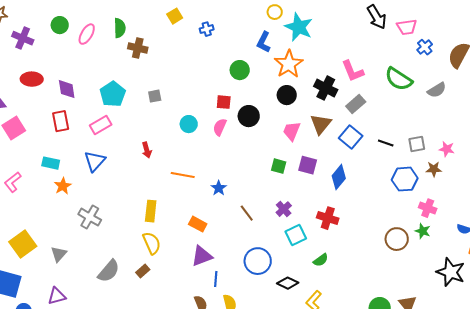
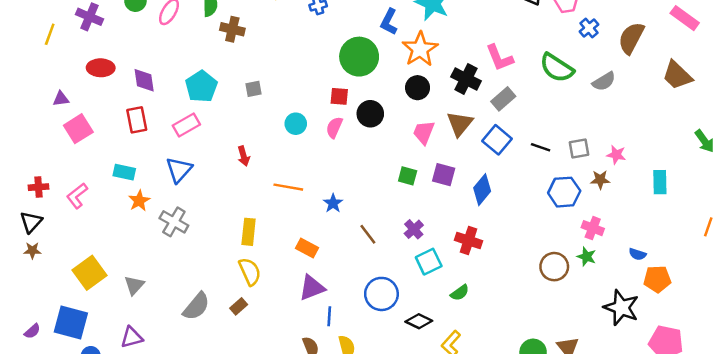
green circle: (240, 70) -> (359, 57), size x1.6
gray cross: (90, 217) -> (174, 222), moved

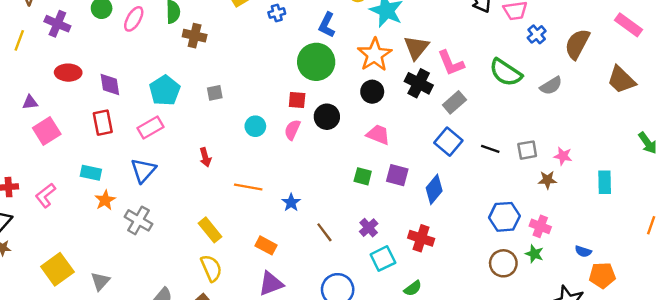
blue L-shape: (389, 22) -> (327, 25), moved
brown triangle: (460, 124) -> (416, 48), moved
pink trapezoid: (424, 132) -> (378, 135), turned 90
blue hexagon: (564, 192) -> (505, 217), moved
yellow rectangle: (249, 232) -> (210, 230), turned -45

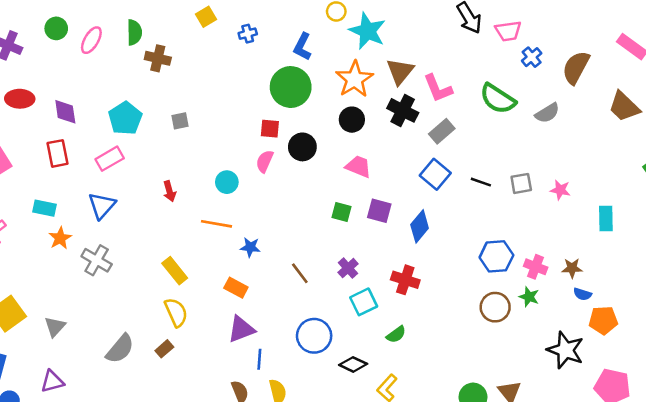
cyan circle: (255, 126) -> (227, 182), moved
brown star: (547, 180) -> (572, 268), moved
blue star: (291, 203) -> (250, 247), moved, turned -30

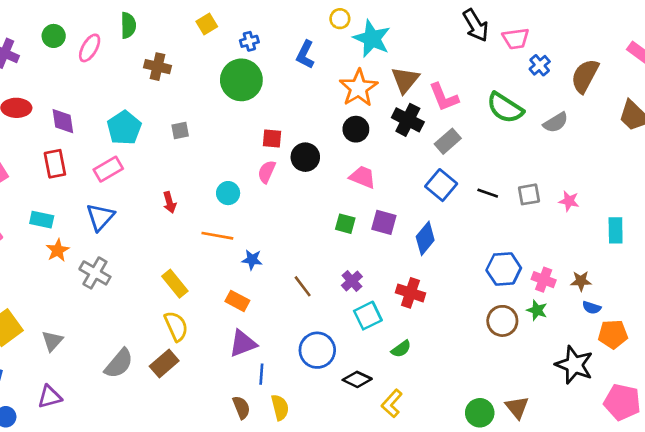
green semicircle: (134, 32) -> (128, 25), moved
green circle: (291, 87) -> (241, 80), moved
brown rectangle: (164, 349) -> (164, 364), size x1.5

